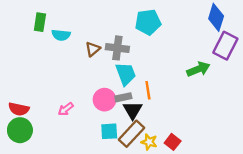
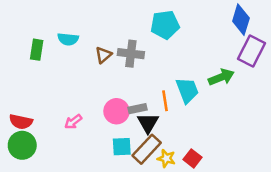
green rectangle: (40, 22) -> (37, 50), moved
cyan trapezoid: (126, 74) -> (187, 90), moved

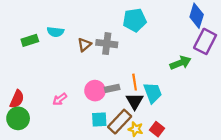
green rectangle: (37, 50) -> (30, 40), turned 63
cyan trapezoid: (187, 90) -> (153, 93), moved
red semicircle: (21, 122) -> (17, 99), turned -78
black triangle: (148, 123) -> (135, 101), moved

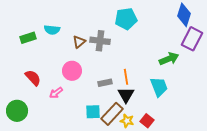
pink circle: (95, 91) -> (72, 71), moved
cyan trapezoid: (153, 93) -> (159, 87), moved
red semicircle: (17, 99) -> (33, 78), moved, turned -66

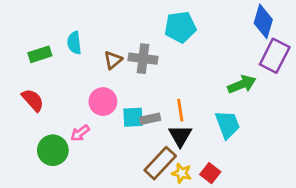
cyan semicircle: (52, 30) -> (74, 43), turned 77
red semicircle: (33, 78) -> (33, 100), moved
green circle: (17, 111) -> (53, 150), moved
cyan square: (93, 112) -> (133, 117), moved

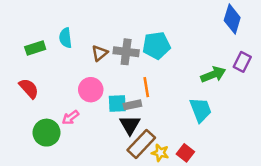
cyan pentagon: (180, 27) -> (156, 45), moved
purple rectangle: (275, 56) -> (242, 62), moved, size x0.7
orange line: (180, 110) -> (146, 87), moved
black triangle: (180, 136) -> (130, 125), moved

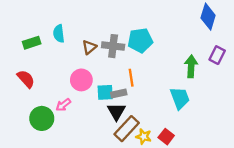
green arrow: (213, 75) -> (191, 66), turned -65

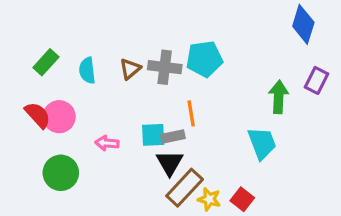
cyan semicircle: (59, 34) -> (87, 71), moved
green rectangle: (32, 43) -> (46, 62), turned -30
pink circle: (81, 80) -> (59, 117), moved
pink arrow: (63, 105) -> (107, 143), moved, turned 42

